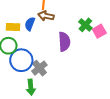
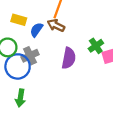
yellow rectangle: (13, 27) -> (19, 20), moved
gray cross: (39, 68) -> (30, 56), moved

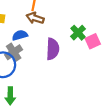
blue semicircle: (36, 30) -> (20, 35), moved, turned 48

